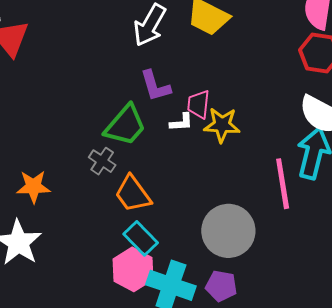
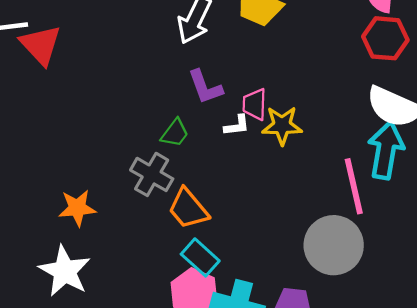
green trapezoid: (125, 125) -> (175, 133), size x0.6
gray cross: (102, 161) -> (152, 174), size x1.4
gray circle: (228, 231) -> (334, 245), moved

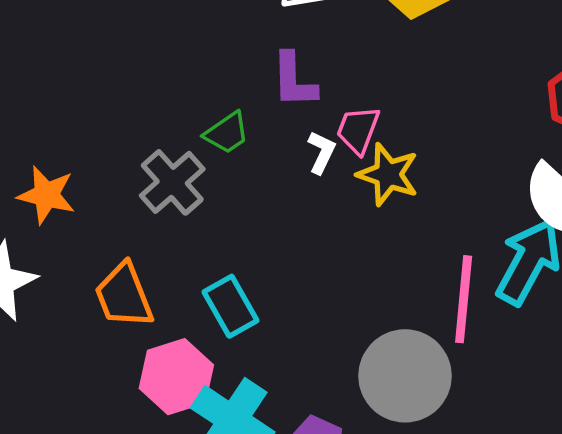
white L-shape: (237, 126) -> (322, 152), turned -76
orange trapezoid: (188, 209) -> (124, 296), moved
cyan rectangle: (200, 257) -> (230, 306), moved

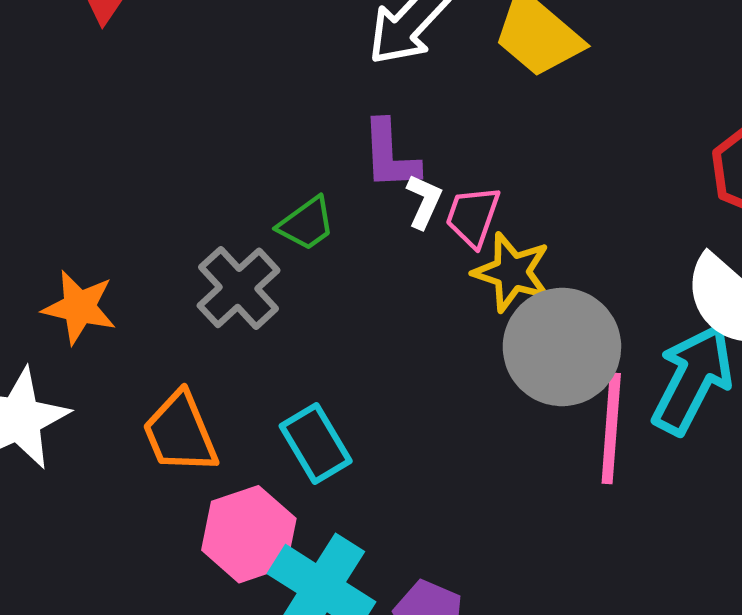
white L-shape: (322, 152) -> (424, 201), moved
gray circle: (405, 376) -> (562, 347), moved

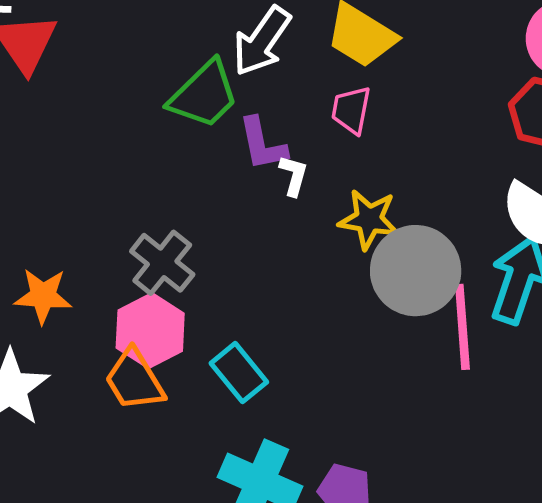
pink trapezoid: (473, 216) -> (351, 110), moved
green trapezoid: (306, 224) -> (204, 95), moved, size x1.6
pink hexagon: (249, 534) -> (150, 331), moved

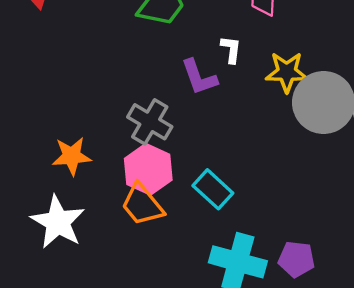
purple L-shape: (262, 144) -> (199, 77), moved

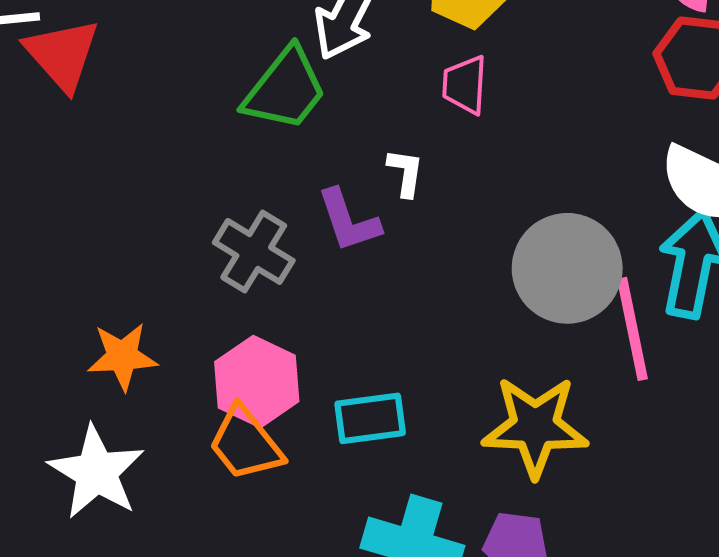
yellow star: (287, 72) -> (535, 427), moved, size x1.4
gray cross: (150, 122) -> (254, 251), moved
cyan rectangle: (213, 189) -> (370, 418), turned -51

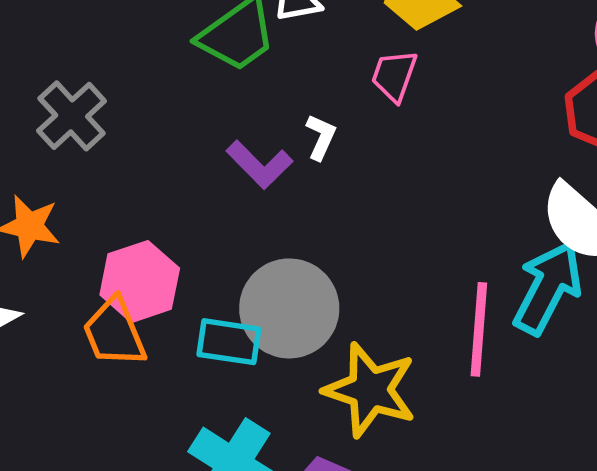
purple L-shape: (349, 221) -> (259, 165), turned -42
gray cross: (254, 251) -> (72, 116), moved
gray circle: (567, 268) -> (289, 308), moved

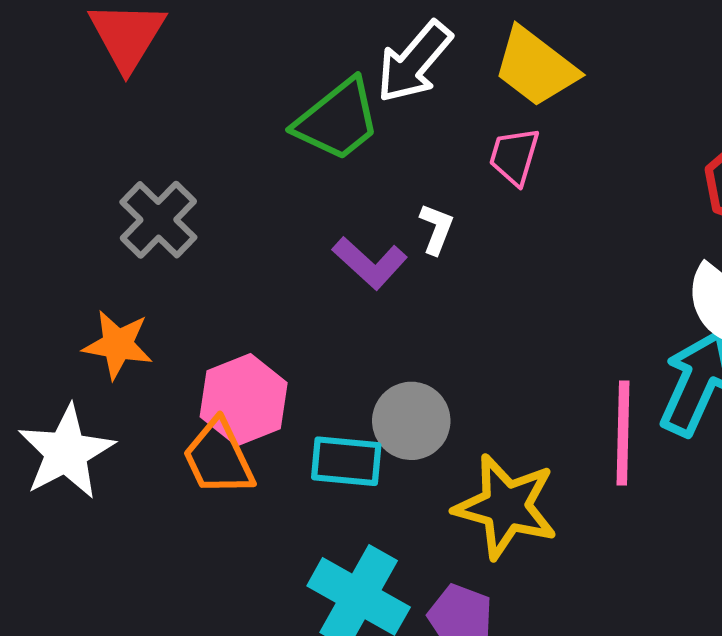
gray circle: (289, 308) -> (411, 421), size x0.7

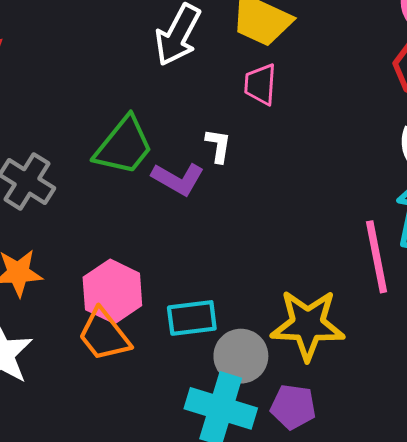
green trapezoid: (337, 120) -> (124, 146), moved
gray circle: (411, 421) -> (241, 356), moved

